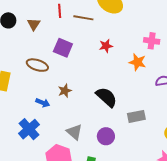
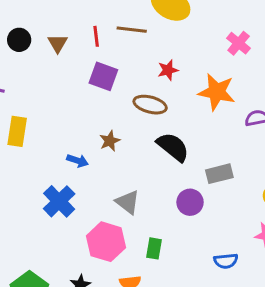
red line: (60, 11) -> (96, 36), moved
pink cross: (152, 41) -> (239, 43), moved, turned 35
orange star: (137, 62) -> (217, 92), size x1.4
brown ellipse: (37, 65) -> (150, 105), moved
purple circle: (106, 136) -> (190, 202), moved

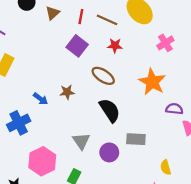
pink cross: (239, 43) -> (165, 43), moved
red star: (168, 70) -> (115, 46), moved
gray triangle: (128, 202) -> (81, 141), moved

